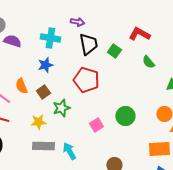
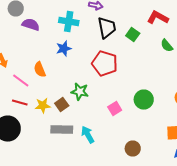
brown square: (43, 92) -> (62, 104), moved
green star: (61, 108) -> (80, 92), turned 30
yellow star: (38, 122) -> (43, 106), moved

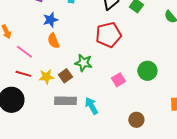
blue star: (64, 48) -> (50, 20), moved
red pentagon: (105, 64) -> (108, 35), turned -30
orange semicircle: (40, 70) -> (53, 41), moved

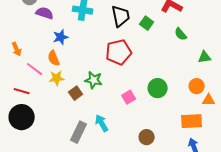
orange semicircle: (53, 41) -> (54, 58), moved
red line: (23, 74) -> (22, 91), moved
yellow star: (46, 77) -> (57, 78), moved
gray rectangle: (65, 101) -> (79, 132), moved, turned -65

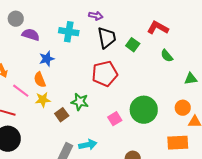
green circle: (158, 88) -> (144, 110), size x1.4
cyan arrow: (102, 123) -> (88, 145), turned 108

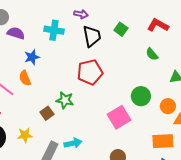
red L-shape: (158, 28) -> (158, 25), moved
green square: (133, 45) -> (121, 29), moved
yellow star: (43, 100) -> (25, 135), moved
green circle: (144, 110) -> (141, 96), moved, size x0.7
pink square: (115, 119) -> (119, 117), moved, size x1.6

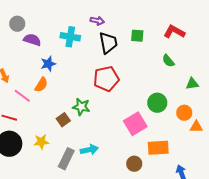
green square: (121, 29) -> (137, 36), turned -32
orange semicircle: (25, 78) -> (41, 85), turned -126
orange rectangle: (163, 141) -> (158, 148), moved

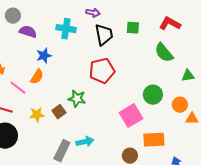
green semicircle: (168, 61) -> (164, 53), size x1.5
yellow star: (41, 142) -> (37, 115), moved

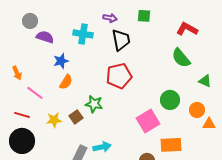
green square: (133, 28) -> (144, 16), moved
green triangle: (188, 76) -> (205, 81), turned 32
orange semicircle: (37, 77) -> (66, 82), moved

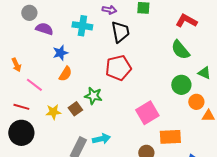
green circle: (170, 100) -> (181, 85), moved

